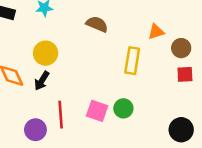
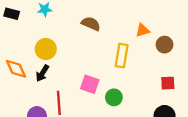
red square: (185, 74) -> (168, 83), moved
pink square: (97, 111) -> (90, 84), moved

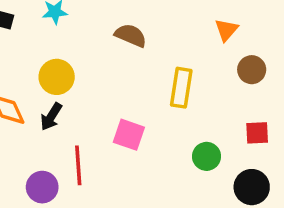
orange triangle: (143, 30) -> (226, 30), moved, turned -32
green circle: (114, 97) -> (207, 156), moved

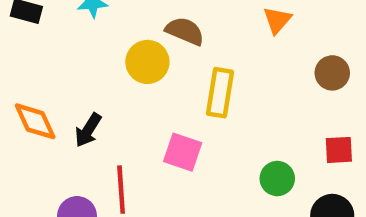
orange triangle: (226, 30) -> (277, 20), moved
yellow circle: (57, 77) -> (147, 62), moved
yellow rectangle: (181, 88) -> (220, 93), moved

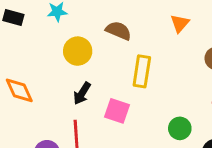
yellow circle: (147, 62) -> (78, 51), moved
black arrow: (88, 130) -> (82, 93), moved

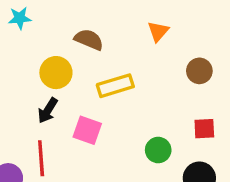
yellow circle: (78, 51) -> (56, 73), moved
yellow rectangle: (142, 71) -> (115, 86), turned 64

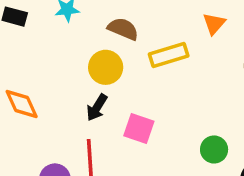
brown semicircle: (89, 40) -> (123, 29), moved
yellow rectangle: (115, 86) -> (169, 55), moved

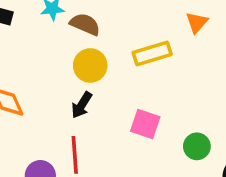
brown semicircle: (123, 29) -> (85, 24), moved
pink square: (139, 128) -> (145, 124), moved

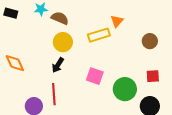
orange triangle: (197, 22) -> (117, 21), moved
green circle: (197, 146) -> (125, 89), size x1.5

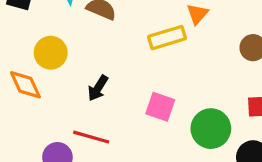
yellow circle: (63, 42) -> (51, 53), moved
red line: (54, 94) -> (91, 137), turned -70

